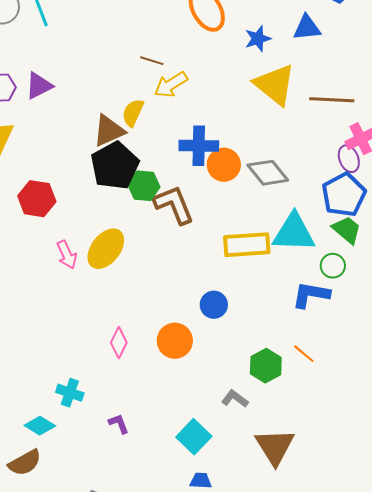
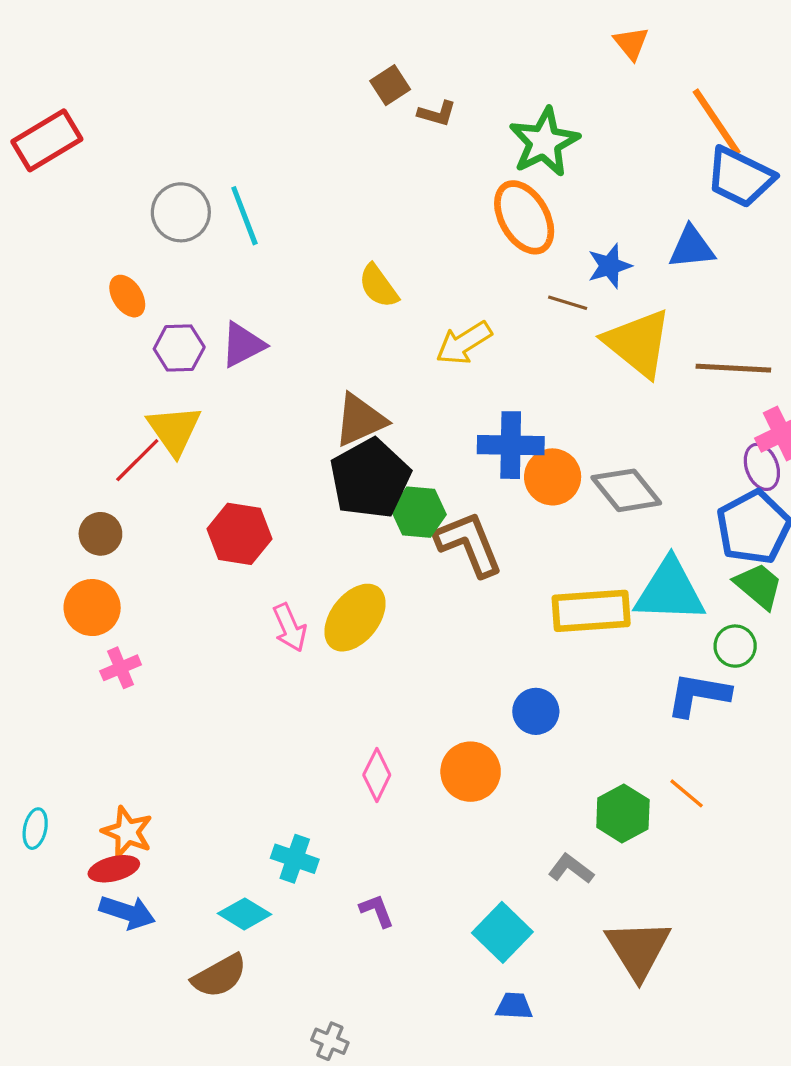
brown line: (152, 61) -> (568, 303), moved
yellow semicircle: (133, 113) -> (378, 286), moved, turned -60

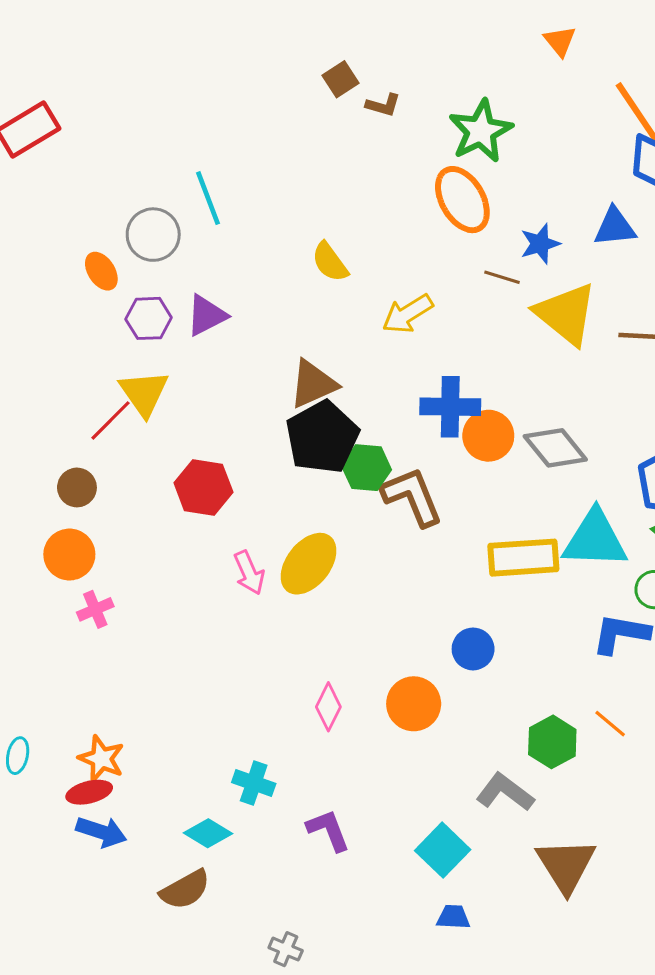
gray circle: (181, 212) -> (153, 235), moved
gray L-shape: (571, 869) -> (505, 792), size x1.4
purple L-shape: (377, 911) -> (328, 830), size x1.4

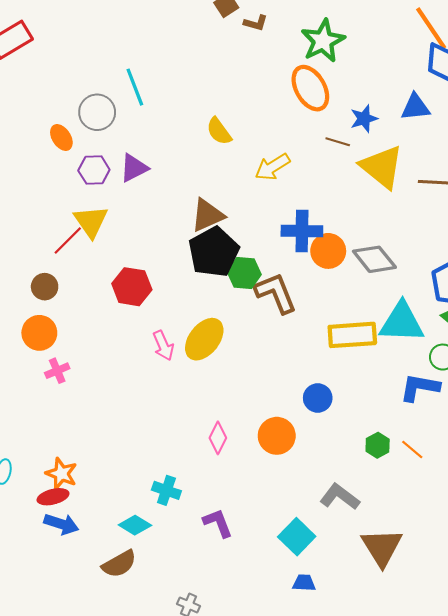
green hexagon: (552, 742) -> (378, 445), moved, size x0.7

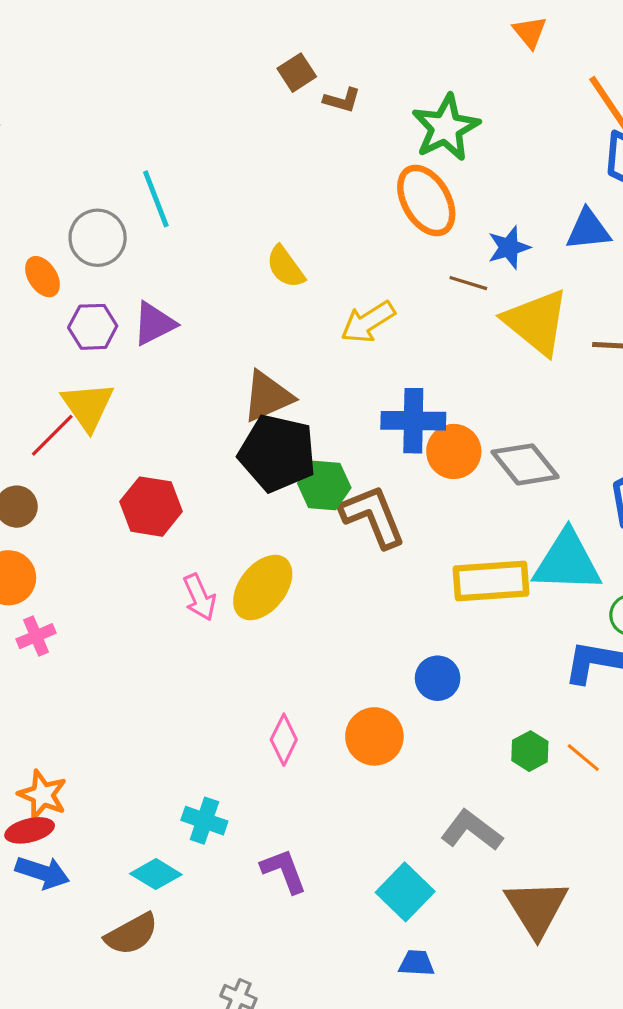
black pentagon: (214, 252) -> (277, 453), turned -30

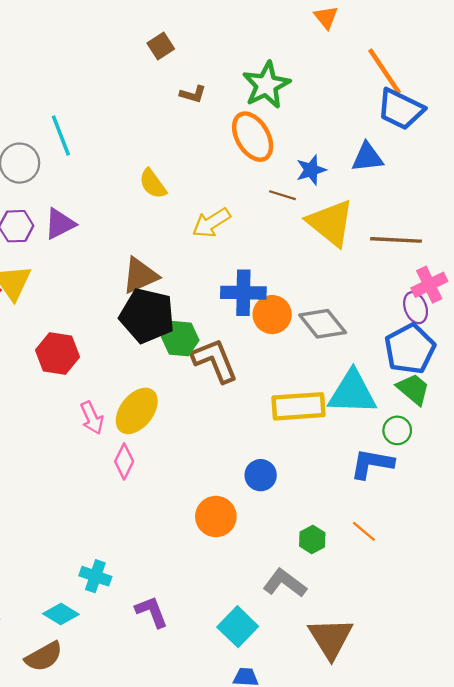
brown L-shape: (342, 100) -> (193, 94), moved
pink diamond: (284, 740) -> (124, 461), moved
green hexagon: (530, 751) -> (312, 539), moved

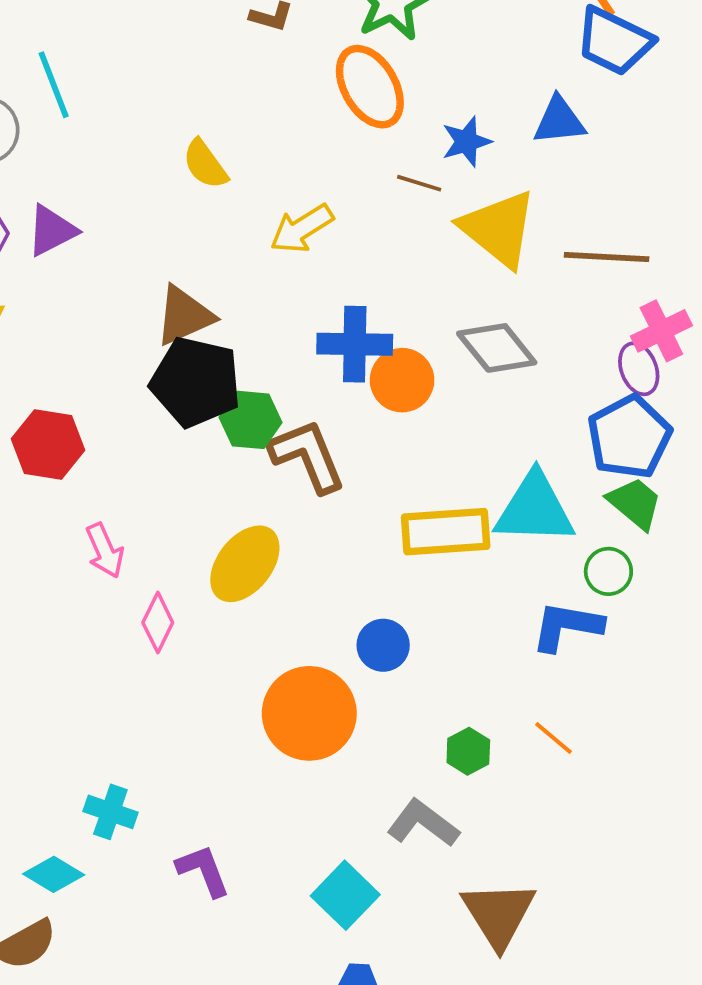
gray diamond: (323, 324) -> (497, 348), moved
yellow ellipse: (137, 411) -> (245, 564), moved
orange circle: (216, 517) -> (309, 713), size x1.4

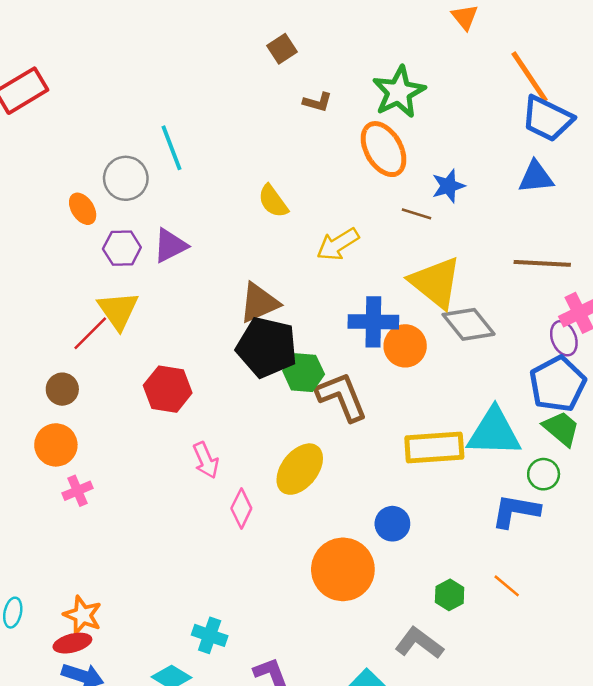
blue triangle: (559, 121) -> (536, 177), moved
yellow triangle: (499, 229) -> (436, 282), moved

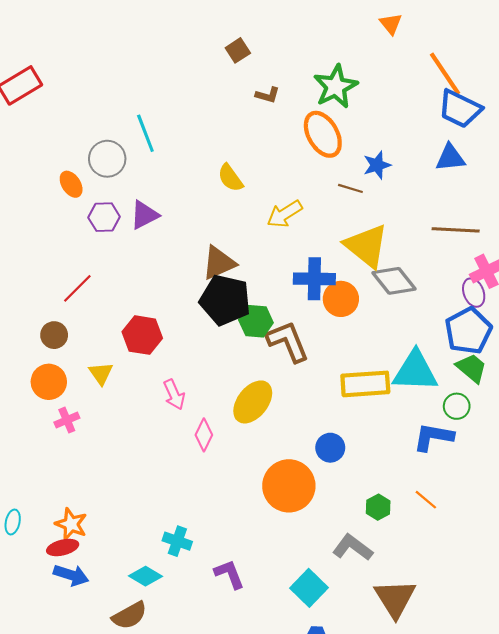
yellow triangle: (118, 310) -> (101, 373), moved, size x0.7

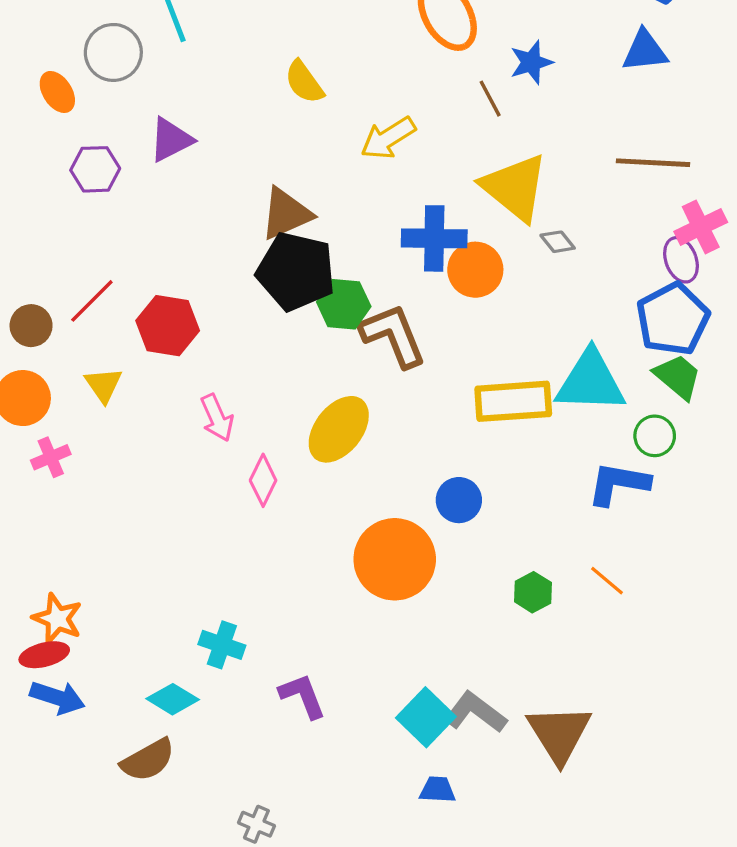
brown line: (350, 188) -> (490, 99), turned 45
purple hexagon: (104, 217) -> (95, 169), moved
gray diamond: (394, 281) -> (558, 242), size x0.5
red line: (77, 288) -> (92, 301), moved
gray L-shape: (353, 547) -> (475, 712), moved

